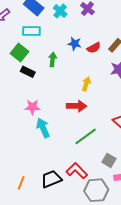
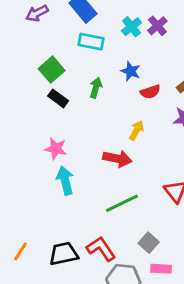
cyan cross: (60, 11) -> (132, 27), moved
cyan rectangle: (31, 31) -> (91, 42), moved
red semicircle: (94, 48) -> (150, 92), moved

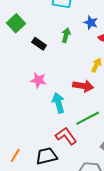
green square: (52, 70) -> (16, 23), moved
cyan arrow: (65, 180) -> (58, 103), moved
red L-shape: (101, 249) -> (66, 136), moved

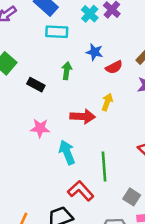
red arrow: (83, 86) -> (83, 116), moved
green line: (88, 118) -> (104, 167), turned -60

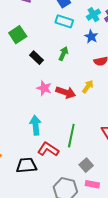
blue star: (95, 52) -> (91, 36), moved
pink star: (40, 128) -> (44, 88), moved
cyan arrow: (67, 152) -> (36, 125), moved
red L-shape: (81, 191) -> (48, 149), turned -30

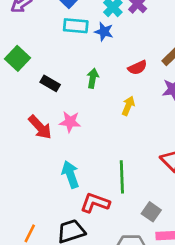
blue star: (91, 36) -> (104, 32), moved
green arrow: (63, 54) -> (93, 78), moved
red arrow: (66, 92) -> (40, 127), moved, turned 42

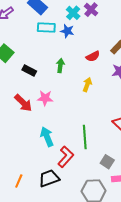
red L-shape: (95, 203) -> (66, 157), turned 115

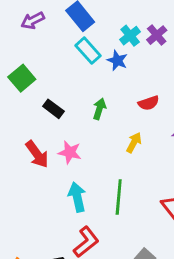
cyan rectangle: (46, 28) -> (88, 51), turned 36
cyan arrow: (47, 137) -> (77, 197), moved
green line: (85, 137) -> (119, 197), moved

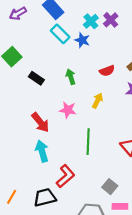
green arrow: (99, 109) -> (71, 77), turned -32
pink star: (70, 152) -> (68, 110), moved
red arrow: (37, 154) -> (40, 122), moved
cyan arrow: (77, 197) -> (42, 151), moved

